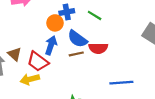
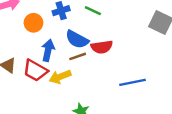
orange circle: (55, 23) -> (33, 23), moved
yellow arrow: (30, 79) -> (60, 77), moved

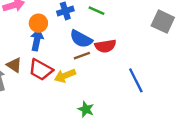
blue arrow: (48, 50) -> (37, 40), moved
blue line: (133, 82) -> (136, 80), turned 75

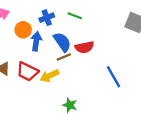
blue semicircle: (81, 39) -> (62, 42), turned -150
blue arrow: (37, 40) -> (36, 41), moved

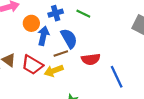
red semicircle: (84, 47) -> (91, 59), moved
brown line: (64, 57) -> (61, 54), moved

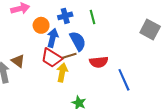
green line: (83, 14) -> (92, 17), turned 48
red trapezoid: (32, 65) -> (52, 58), moved
yellow arrow: (54, 71) -> (62, 72), turned 120

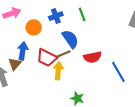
blue arrow: (53, 38) -> (23, 51), moved
brown triangle: (18, 61) -> (15, 64), turned 40

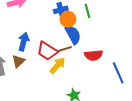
orange circle: (34, 27) -> (68, 19), moved
brown triangle: (15, 64) -> (18, 61), moved
yellow arrow: (58, 71) -> (57, 65), turned 30

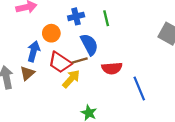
orange circle: (68, 19) -> (51, 33), moved

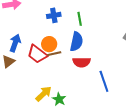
orange circle: (51, 33) -> (49, 44), moved
blue semicircle: (89, 45) -> (76, 42), moved, turned 36
yellow arrow: (71, 79) -> (44, 94), moved

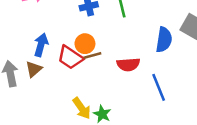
blue semicircle: (76, 42) -> (164, 40), moved
yellow arrow: (44, 94) -> (82, 108), turned 102

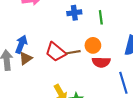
orange circle: (85, 44) -> (93, 45), moved
blue arrow: (41, 45) -> (21, 44), moved

